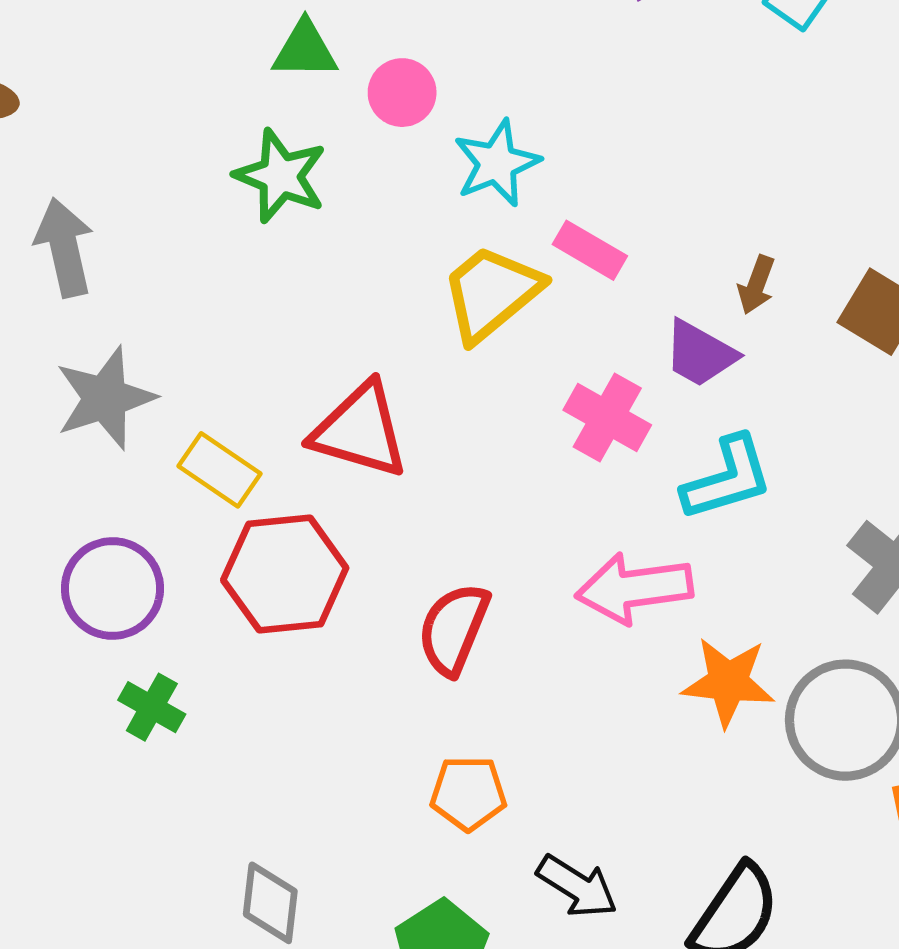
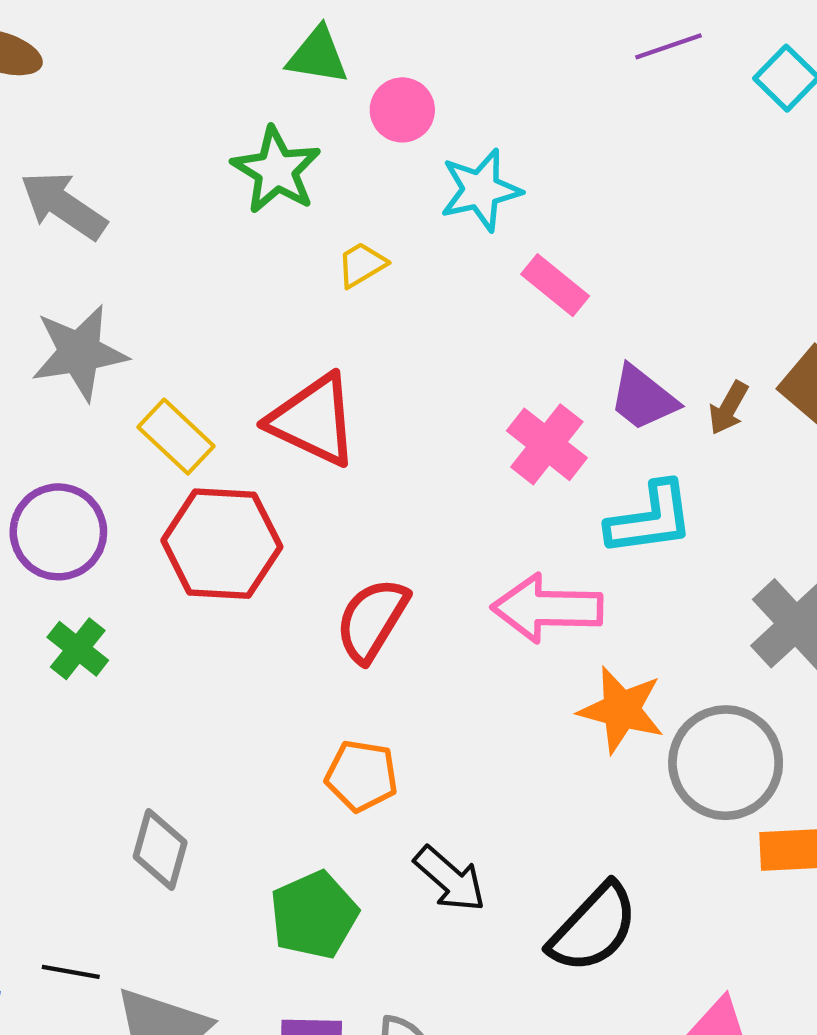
gray arrow: (64, 247) -> (63, 205), turned -52
brown arrow: (756, 285) -> (728, 408), moved
yellow trapezoid: (491, 293) -> (362, 265), moved, size x0.5

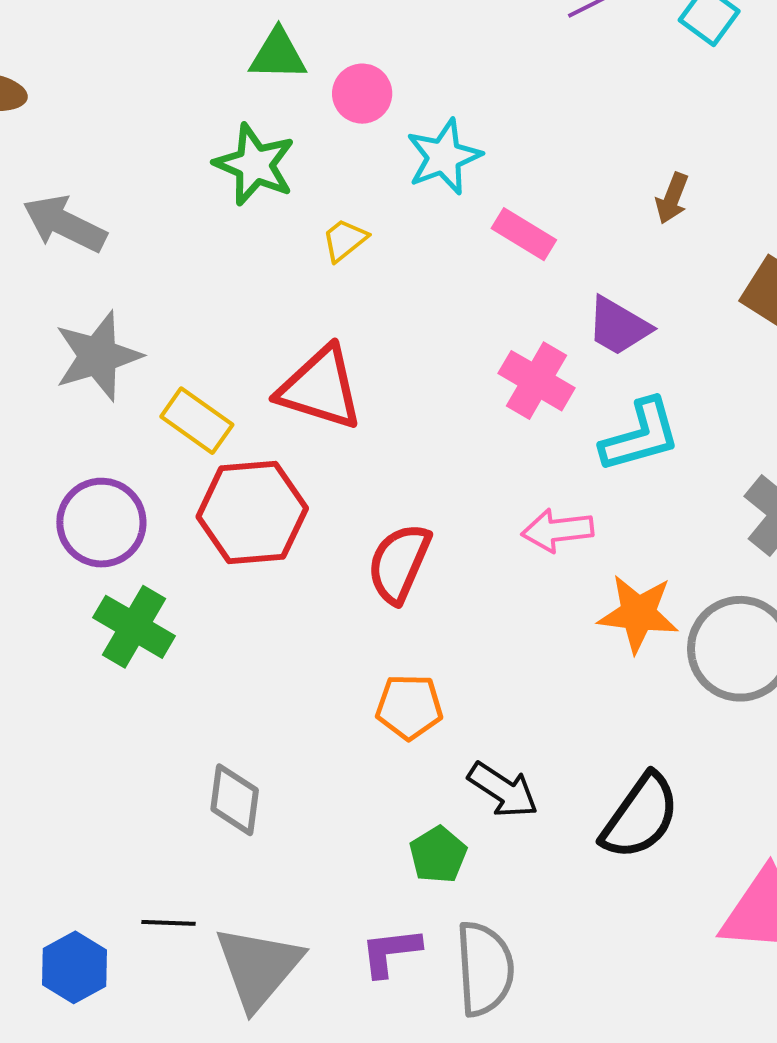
brown arrow: (728, 408) -> (672, 198), moved
pink arrow: (547, 608) -> (557, 530), size x0.7
green cross: (78, 649) -> (134, 627), size x1.4
green pentagon: (314, 915) -> (438, 855), moved, size x0.7

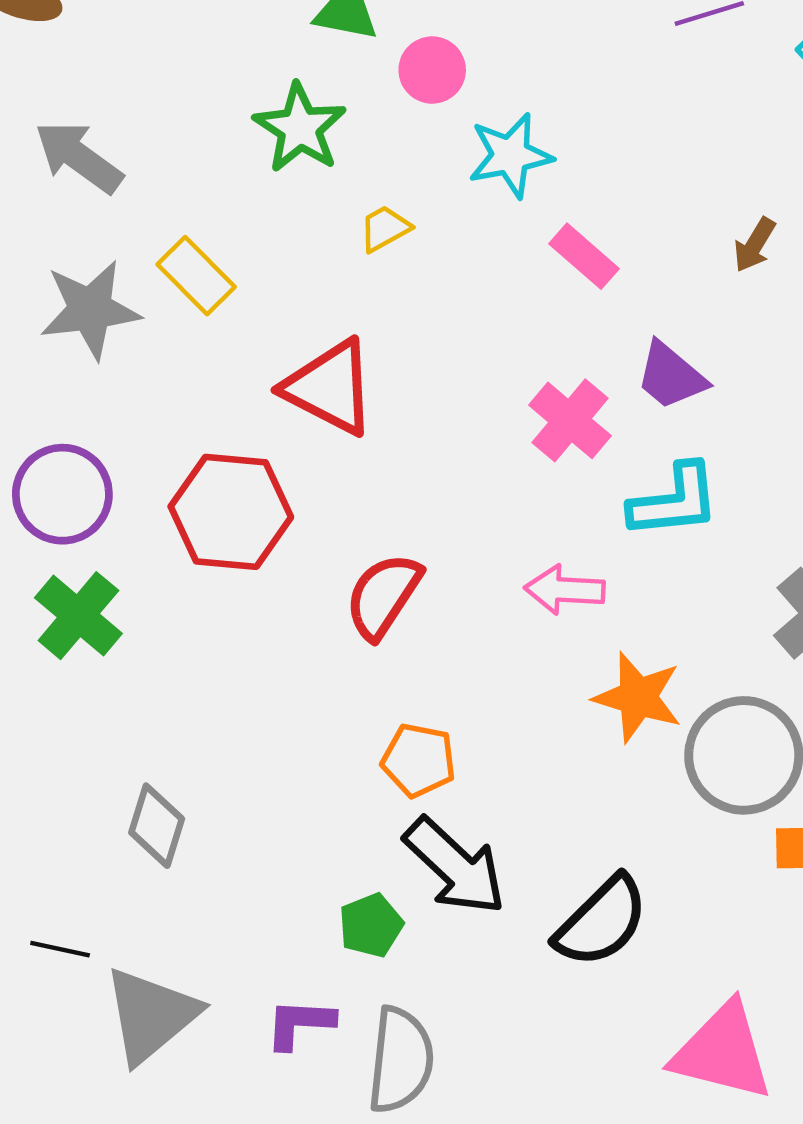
yellow rectangle: (197, 421) -> (196, 276), moved
orange pentagon: (409, 707) -> (419, 760), moved
black arrow: (503, 790) -> (455, 866), size x1.4

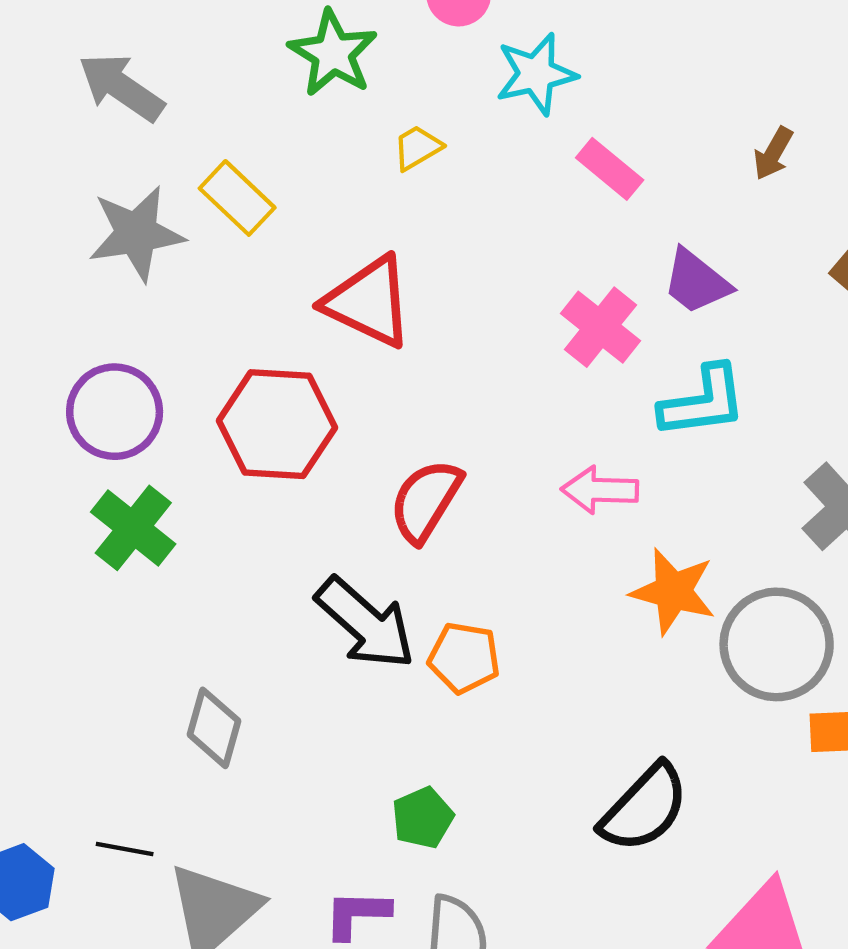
black arrow: (455, 866) -> (365, 623), moved

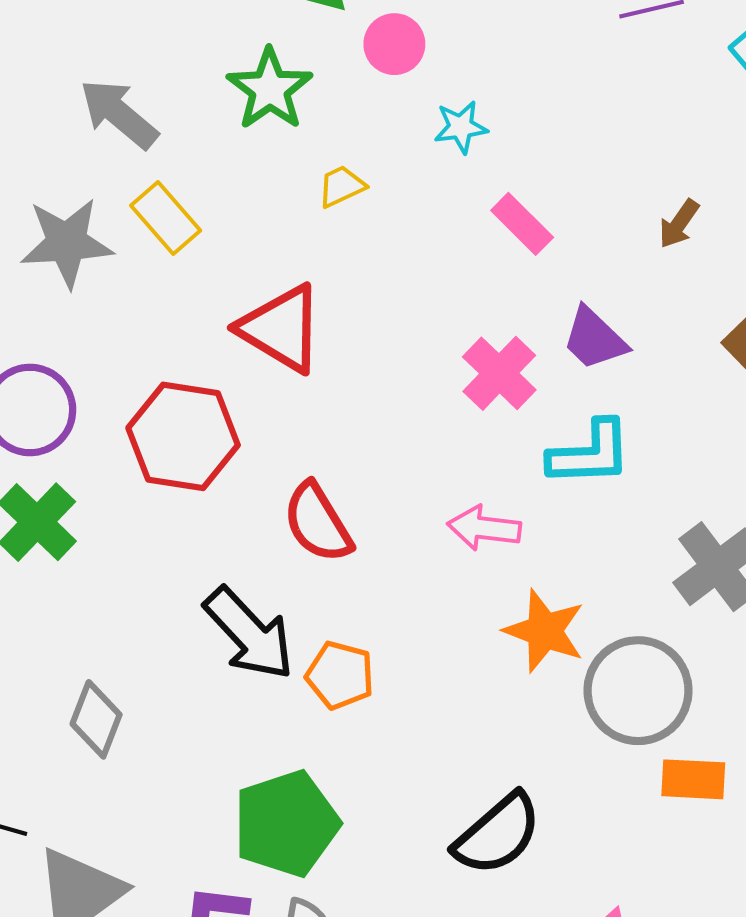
cyan star: (536, 74) -> (461, 127), size x0.7
gray arrow: (121, 87) -> (119, 114), moved
red semicircle: (426, 501) -> (318, 523), turned -68
green pentagon: (423, 818) -> (286, 824), size x1.8

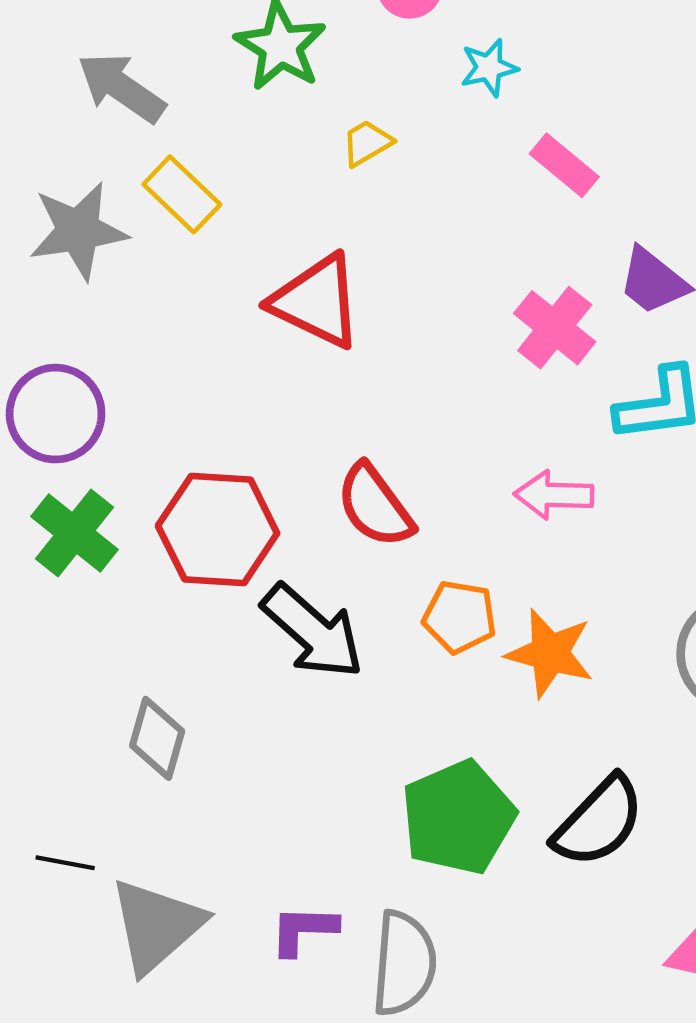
red hexagon: (183, 436) -> (218, 529), moved
orange star: (545, 631) -> (550, 653), moved
orange pentagon: (340, 675) -> (460, 617), moved
green pentagon: (286, 824) -> (458, 817), moved

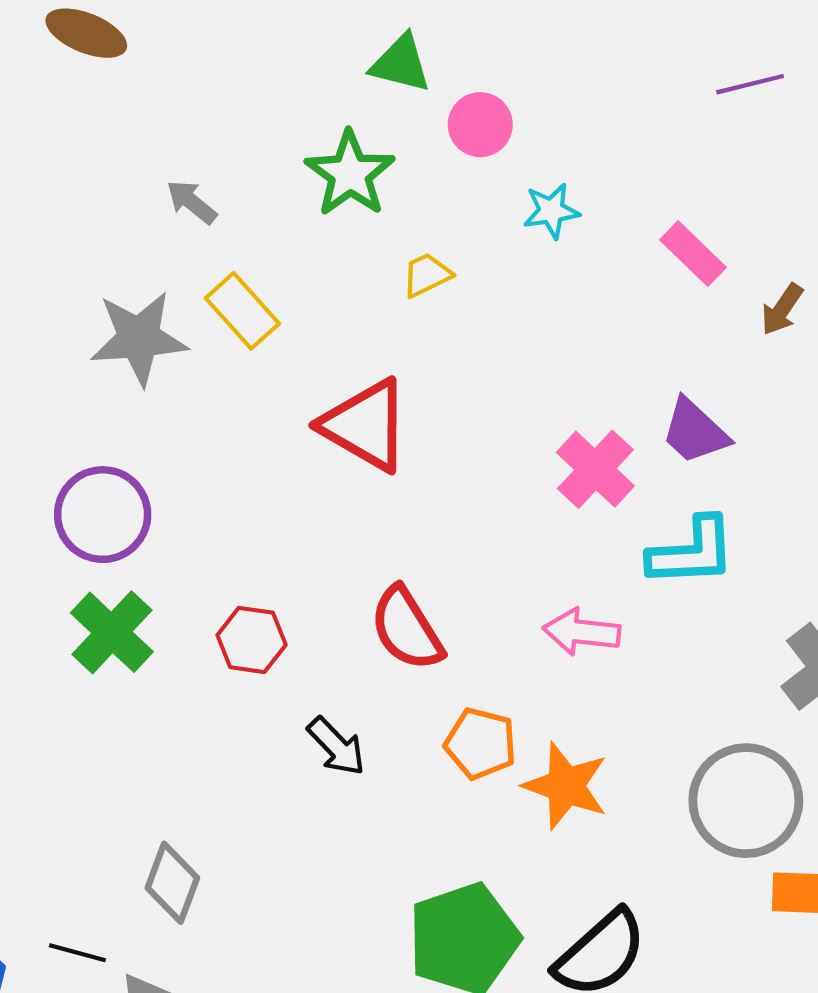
gray arrow: (121, 87) -> (192, 202), size x0.6
pink rectangle: (564, 165) -> (693, 254), moved
red hexagon: (218, 529) -> (252, 640), size x0.6
black arrow: (313, 631) -> (336, 746), size x0.6
gray diamond: (157, 738) -> (172, 883), moved

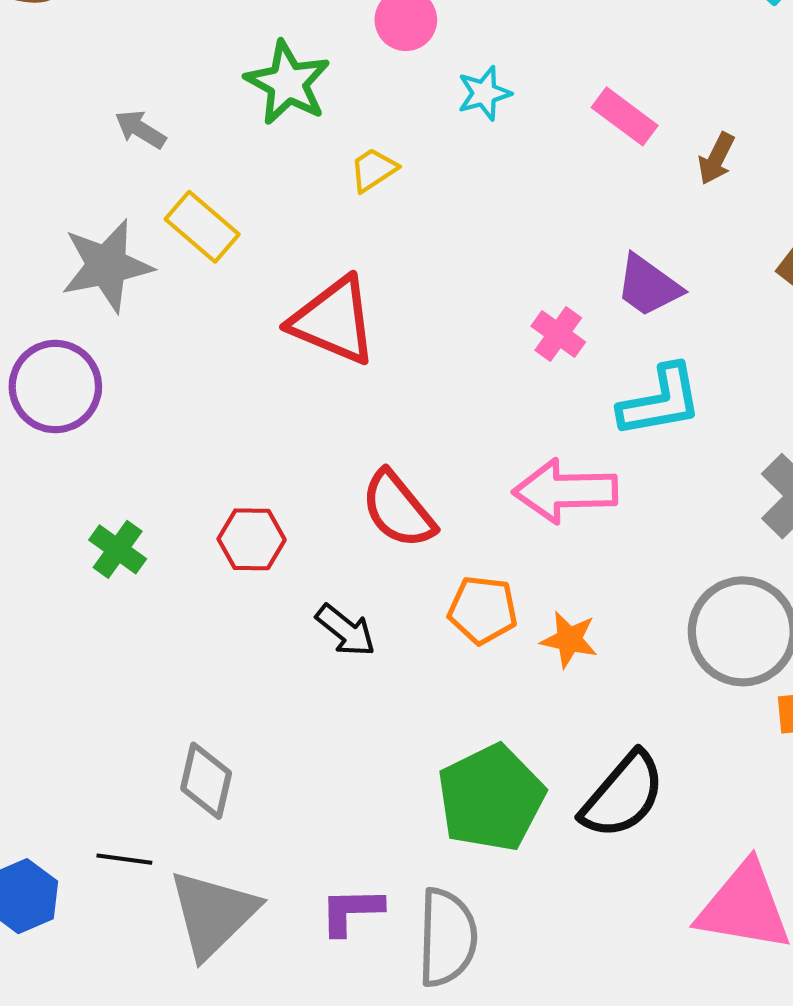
pink cross: (595, 469) -> (558, 334), size x0.7
purple circle: (103, 515) -> (55, 387), moved
green cross: (112, 632) -> (118, 549), size x0.7
pink arrow: (582, 632) -> (565, 491), size x1.4
orange star: (566, 786) -> (569, 640), size x0.7

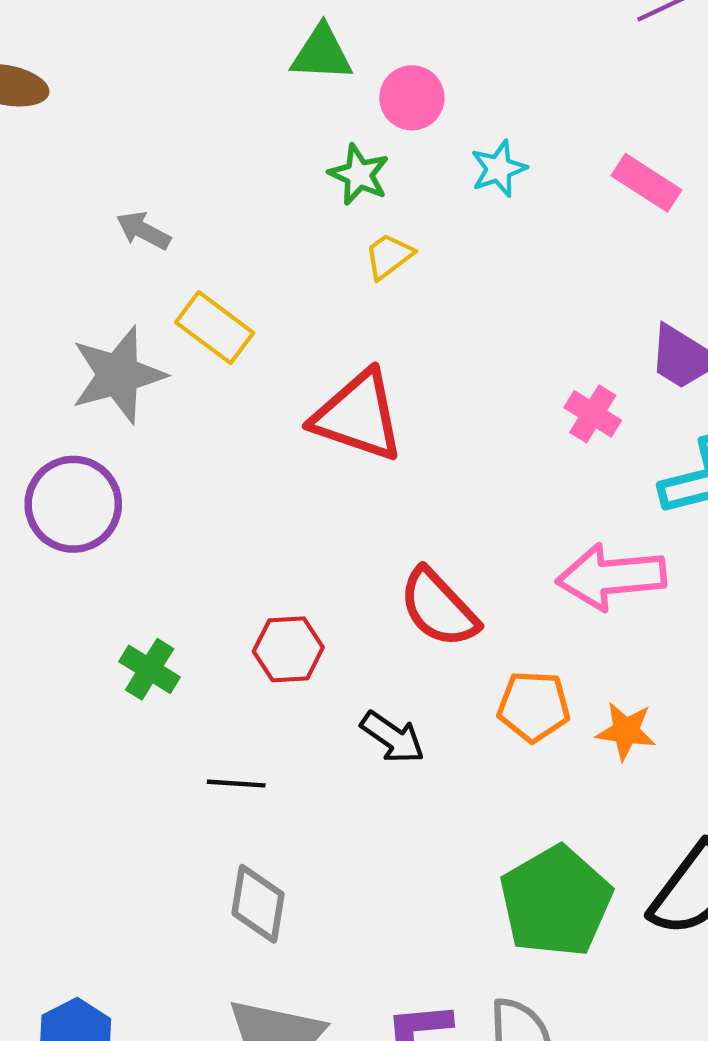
green star: (288, 83) -> (359, 175), moved, size x0.7
black line: (124, 859) -> (236, 784), moved

